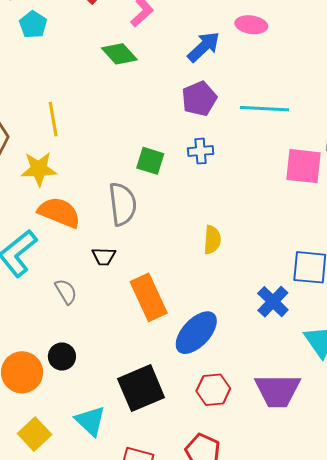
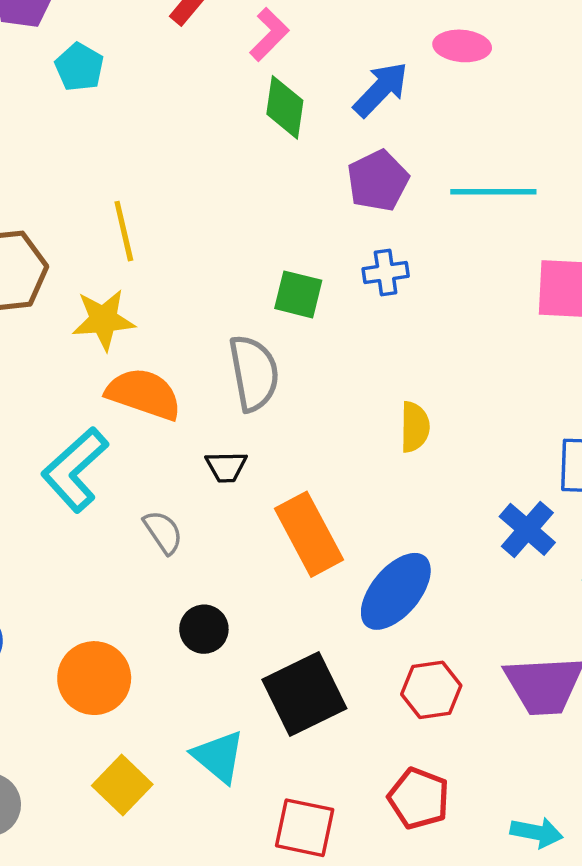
green diamond: (119, 54) -> (285, 107), moved, turned 54
black circle: (62, 356) -> (204, 629), moved

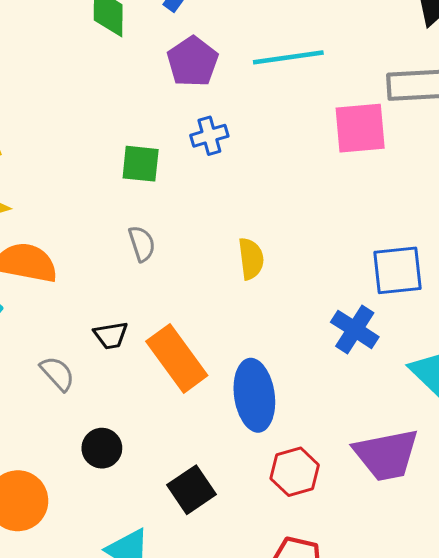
gray semicircle: (254, 373) -> (142, 244), moved, size x0.6
black trapezoid: (226, 467) -> (111, 335), moved
blue ellipse: (396, 591) -> (254, 395), turned -40
black square: (304, 694) -> (191, 490), size x0.7

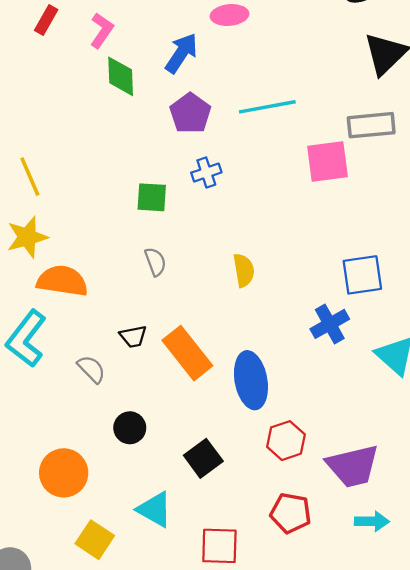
blue cross: (355, 329) -> (330, 324), turned 30
purple trapezoid: (386, 455) -> (353, 466), moved

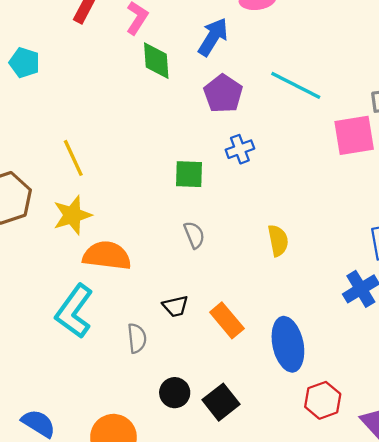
cyan line: (267, 107) -> (296, 85), turned 39
orange rectangle: (187, 353) -> (227, 320), size x0.7
gray semicircle: (91, 369) -> (137, 338), turned 40
black square: (203, 458) -> (221, 402), moved

